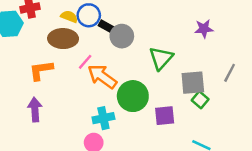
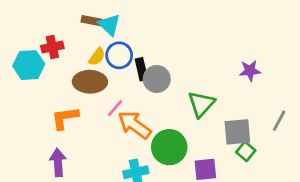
yellow semicircle: (69, 17) -> (97, 57), turned 105
black rectangle: (108, 28) -> (141, 69), turned 48

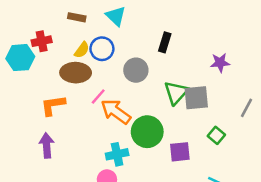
cyan triangle: (109, 25) -> (116, 16), moved
black rectangle: (141, 69) -> (165, 42), moved, turned 30
gray square: (237, 132) -> (196, 98), moved

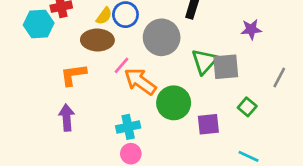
gray circle: (136, 70) -> (162, 37), size x1.4
cyan cross: (117, 154) -> (128, 127), moved

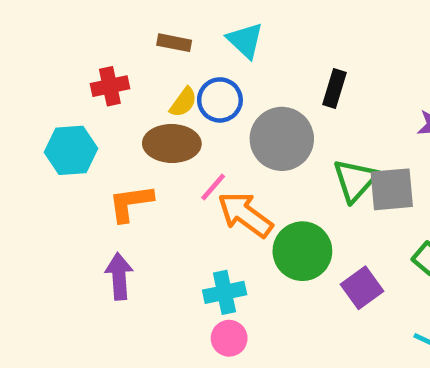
cyan hexagon: (39, 24) -> (71, 150), moved
purple square: (208, 124) -> (362, 288), turned -30

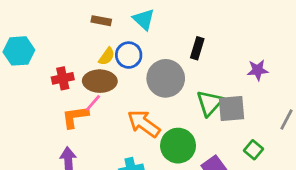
red cross: (110, 86) -> (63, 78), moved
cyan hexagon: (71, 150) -> (19, 51), moved
pink line: (213, 187) -> (93, 103), moved

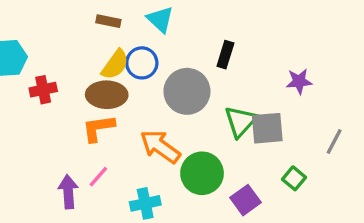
yellow semicircle: (107, 56) -> (115, 65), size x1.4
red cross: (63, 78) -> (43, 90), moved
pink line: (93, 103) -> (98, 177), moved
orange L-shape: (75, 117) -> (98, 128), moved

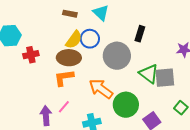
green triangle: (240, 121) -> (149, 74), turned -35

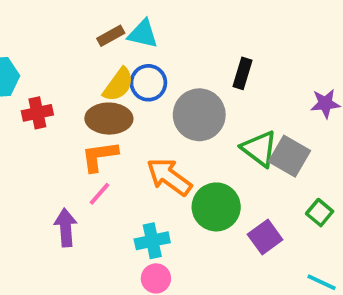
cyan triangle: (101, 13) -> (143, 34), moved, turned -30
brown rectangle: (70, 14) -> (111, 36), turned -40
gray square: (165, 78) -> (290, 156), turned 35
pink line: (64, 107) -> (100, 194), moved

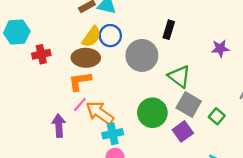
gray square: (290, 156) -> (189, 105), moved
orange arrow: (169, 177) -> (100, 113), moved

